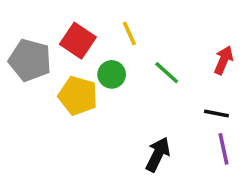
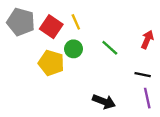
yellow line: (129, 34) -> (76, 22), moved
gray pentagon: (30, 60) -> (21, 22), moved
black arrow: (158, 154) -> (104, 102), turned 85

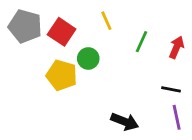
yellow line: (76, 22) -> (106, 21), moved
green line: (110, 48) -> (141, 42), moved, turned 72

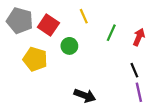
yellow pentagon: (62, 75) -> (35, 59), moved
black line: (171, 89) -> (134, 70), turned 56
black arrow: (125, 122) -> (85, 96), moved

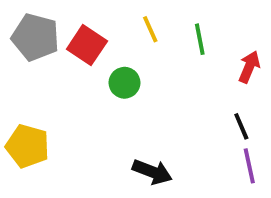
green line: (111, 33) -> (200, 39), moved, turned -35
yellow pentagon: (35, 59) -> (28, 146), moved

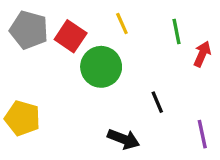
green line: (200, 39) -> (177, 32), moved
green circle: (125, 83) -> (101, 67), size x1.6
black line: (241, 126) -> (157, 102), moved

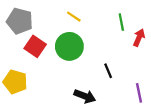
yellow line: (122, 23) -> (74, 17), moved, turned -32
red square: (71, 36) -> (35, 46), moved

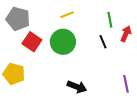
yellow line: (74, 17) -> (67, 15), turned -56
black line: (108, 71) -> (103, 42), moved

